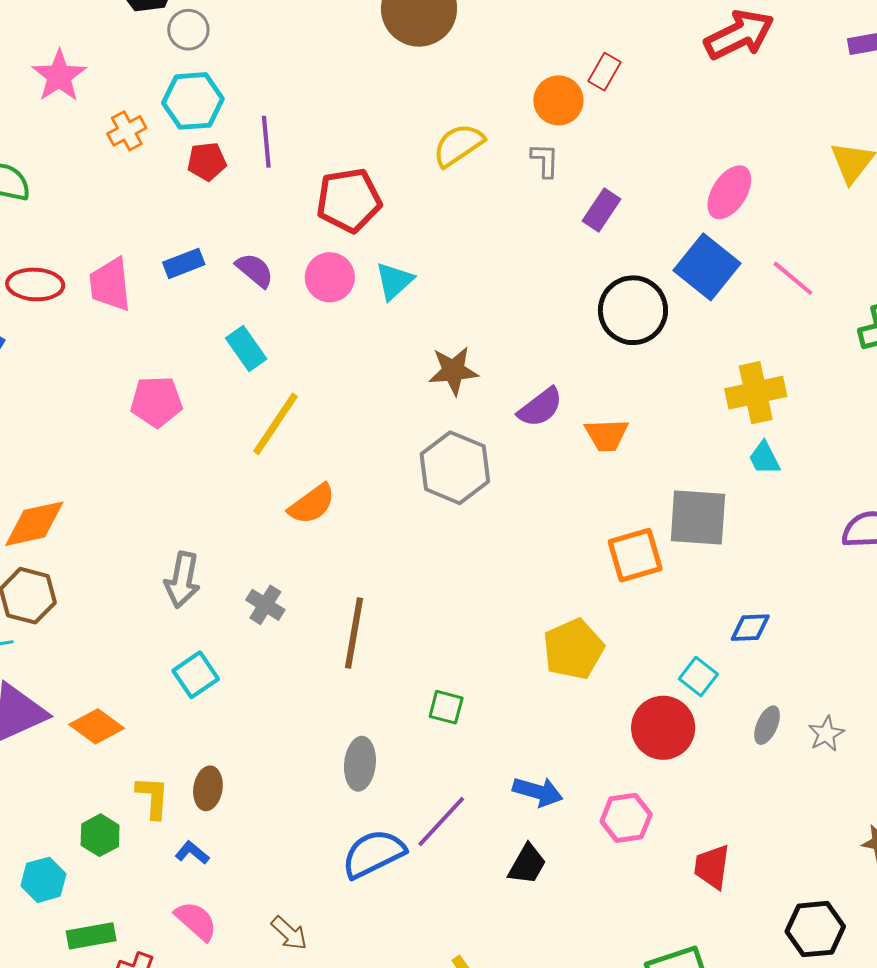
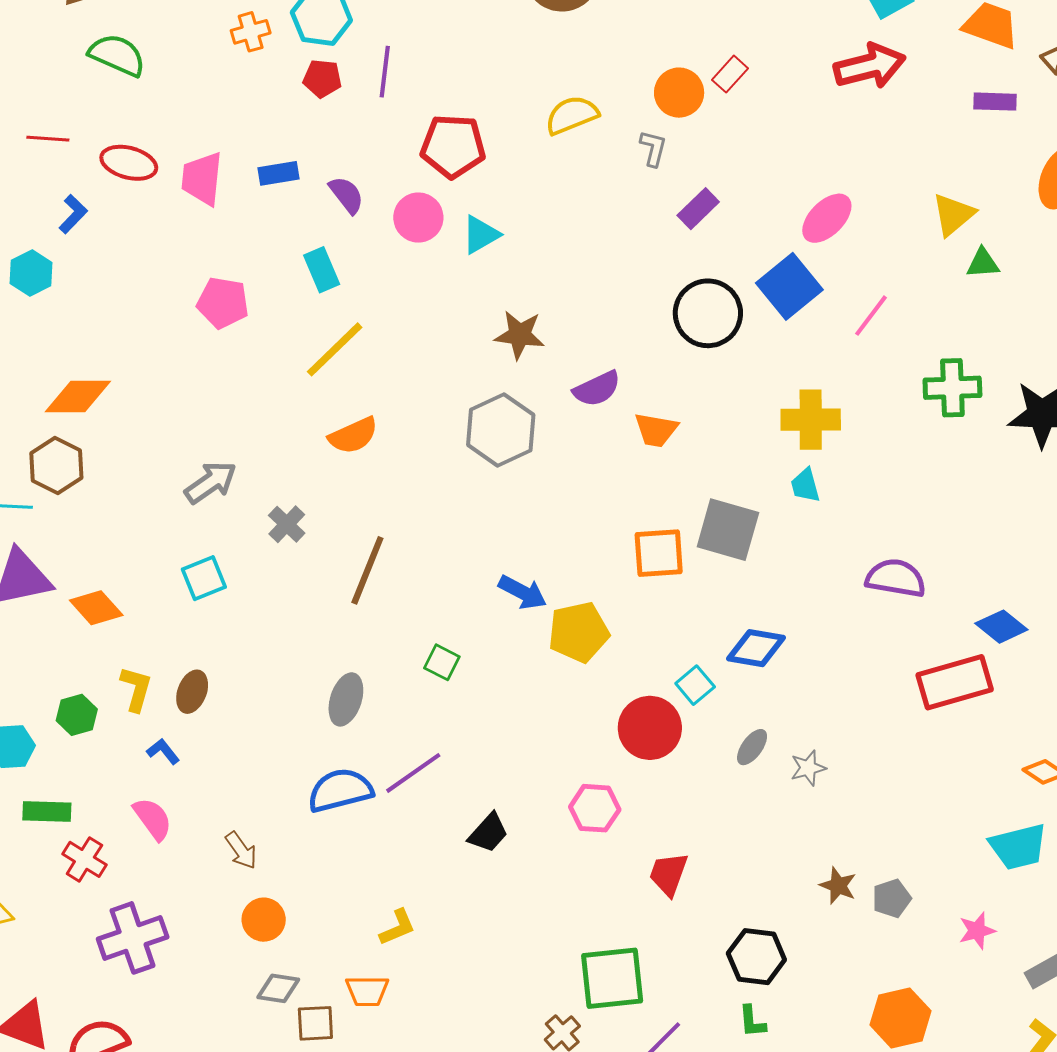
pink line: (793, 278) -> (871, 316), turned 75
gray arrow: (182, 580) -> (211, 482), turned -148
blue diamond: (750, 628) -> (756, 648), size x1.4
blue arrow: (538, 792) -> (523, 592), moved

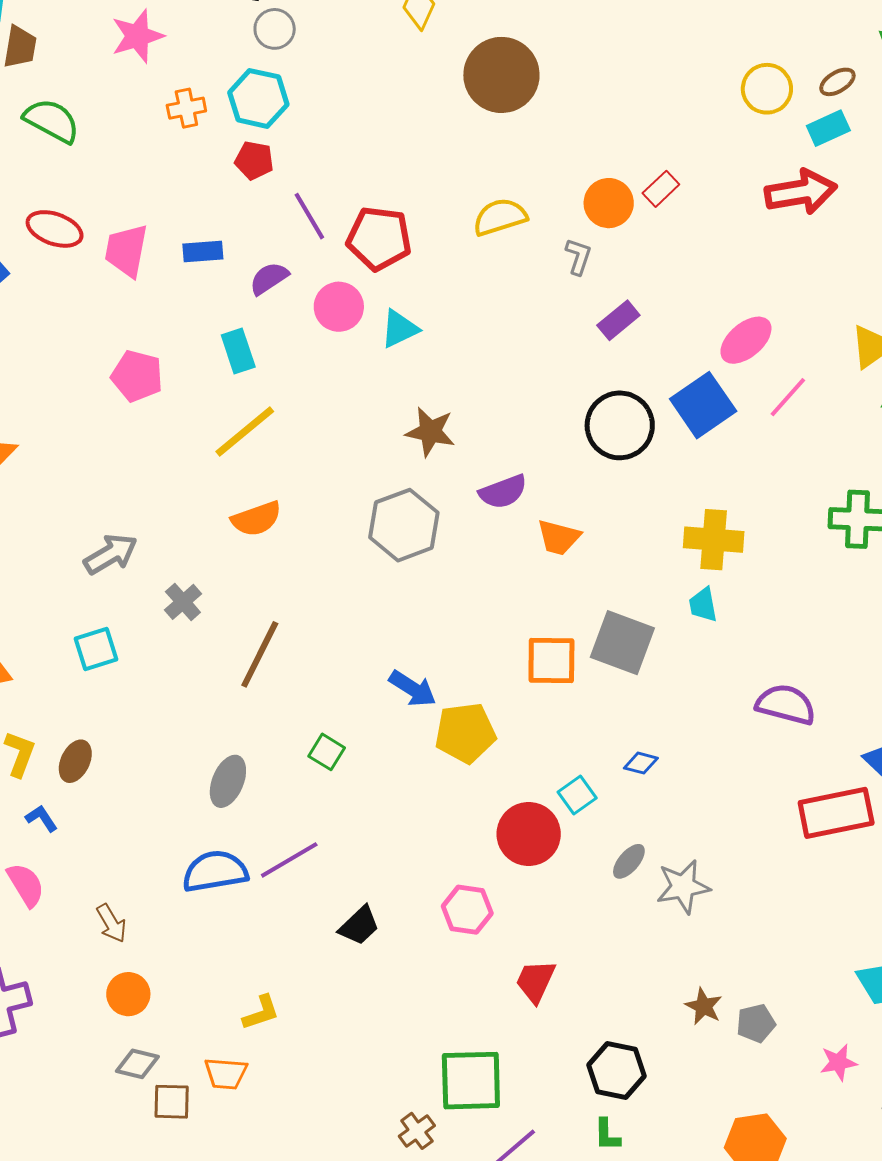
purple line: (385, 72) -> (309, 216), moved, turned -42
purple semicircle: (346, 195) -> (269, 278), turned -90
pink line: (871, 316) -> (788, 397), moved
blue diamond: (756, 648) -> (641, 763), size x0.6
gray star: (808, 768) -> (683, 887), size x1.5

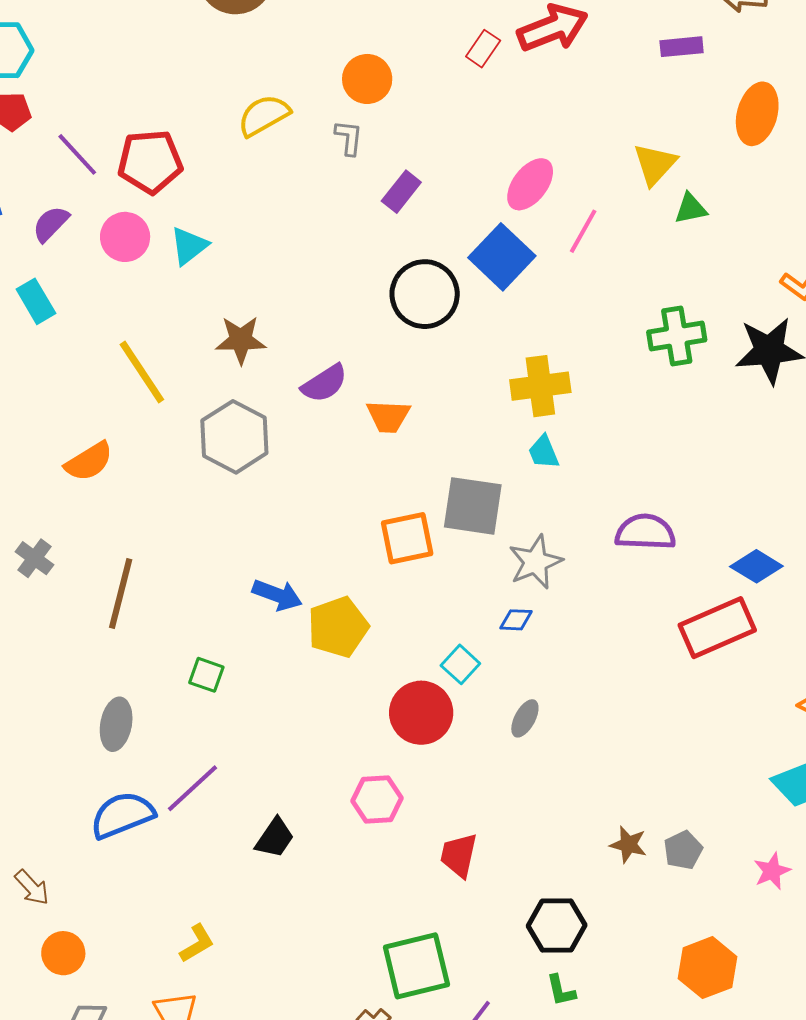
red rectangle: (661, 189) -> (483, 49), moved
yellow line: (245, 432) -> (142, 372), moved, turned -72
gray star: (683, 887) -> (535, 562), moved

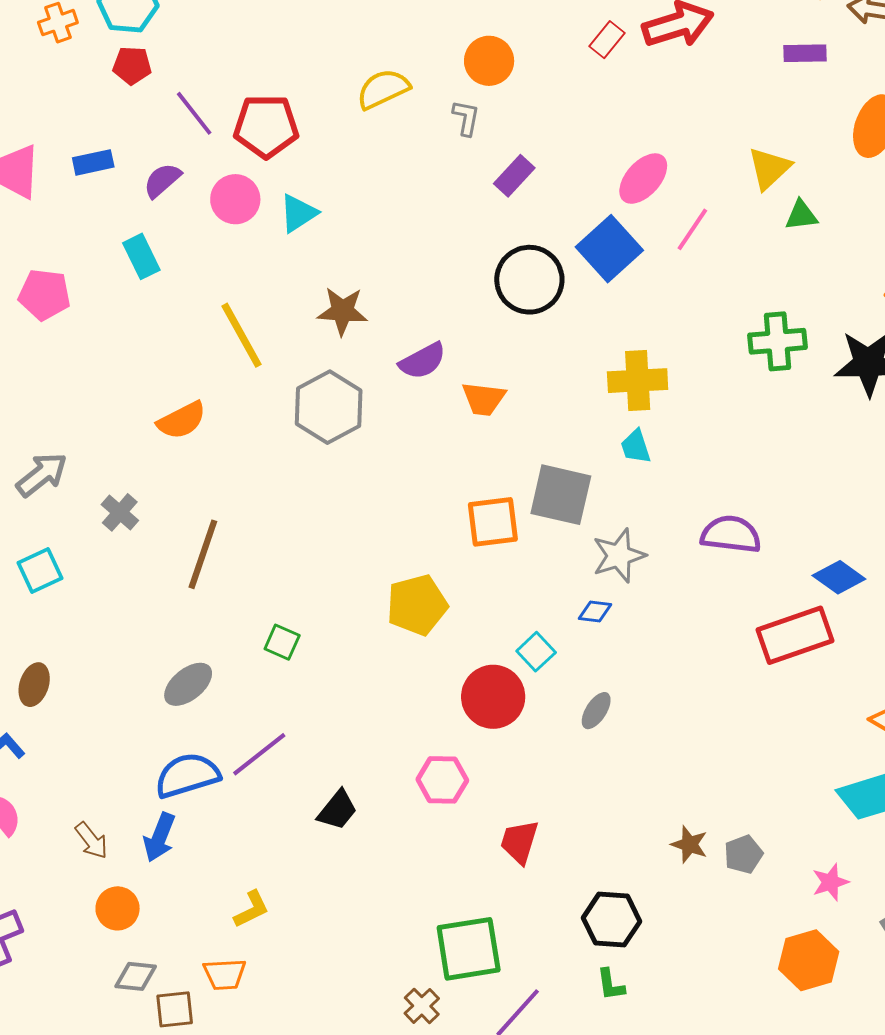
blue arrow: (277, 595) -> (159, 837), moved, turned 87
gray ellipse: (116, 724) -> (188, 684), turned 36
orange hexagon: (708, 968) -> (809, 960), moved

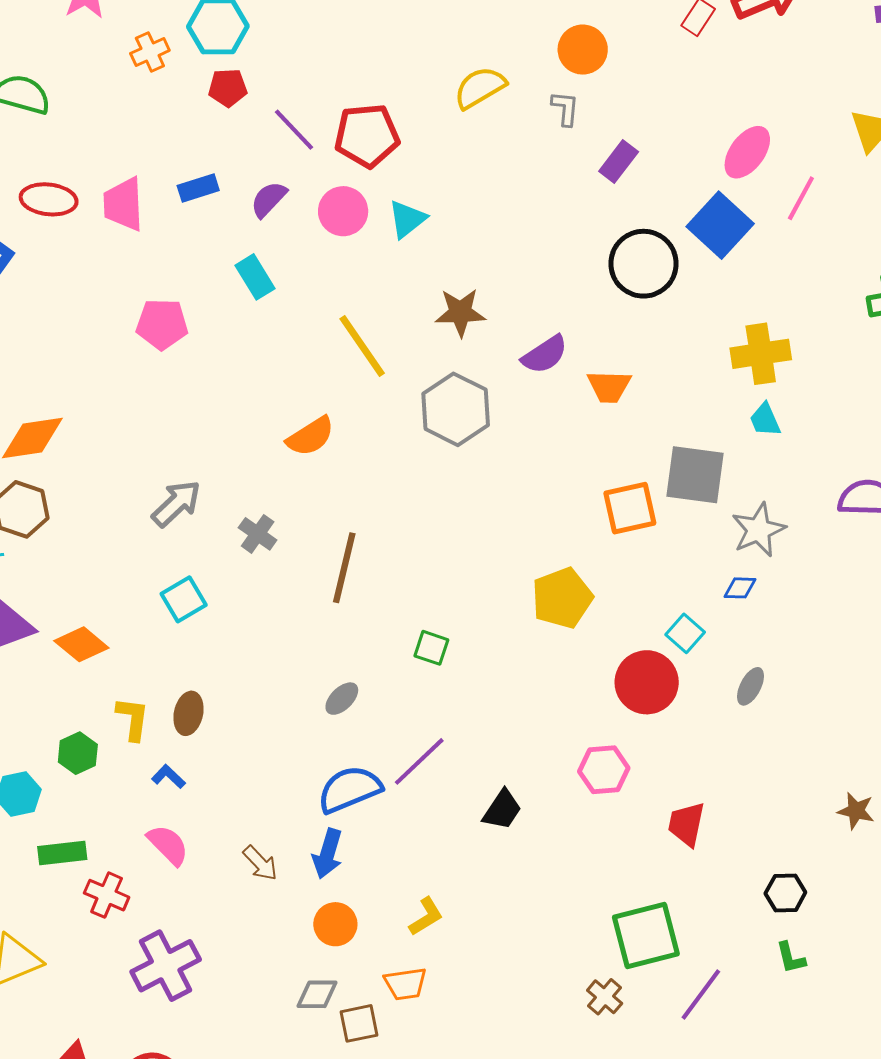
gray ellipse: (188, 684) -> (342, 699), size x0.7
orange circle: (118, 908) -> (335, 924), moved
black hexagon: (612, 920) -> (785, 893), size x0.7

